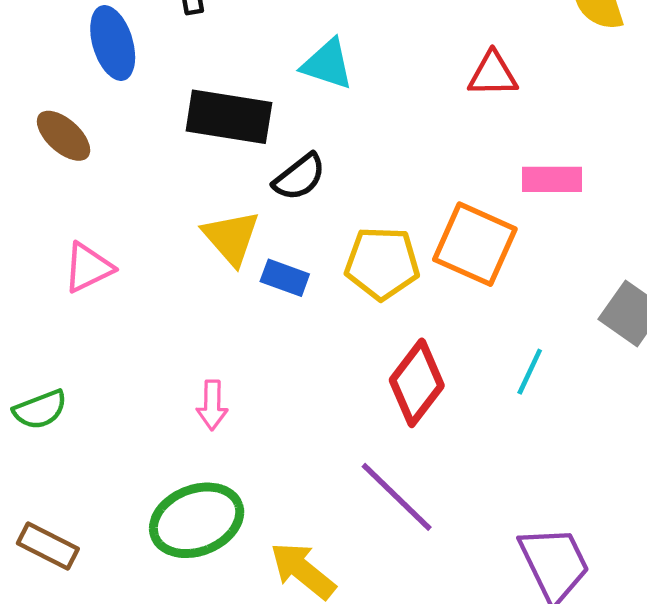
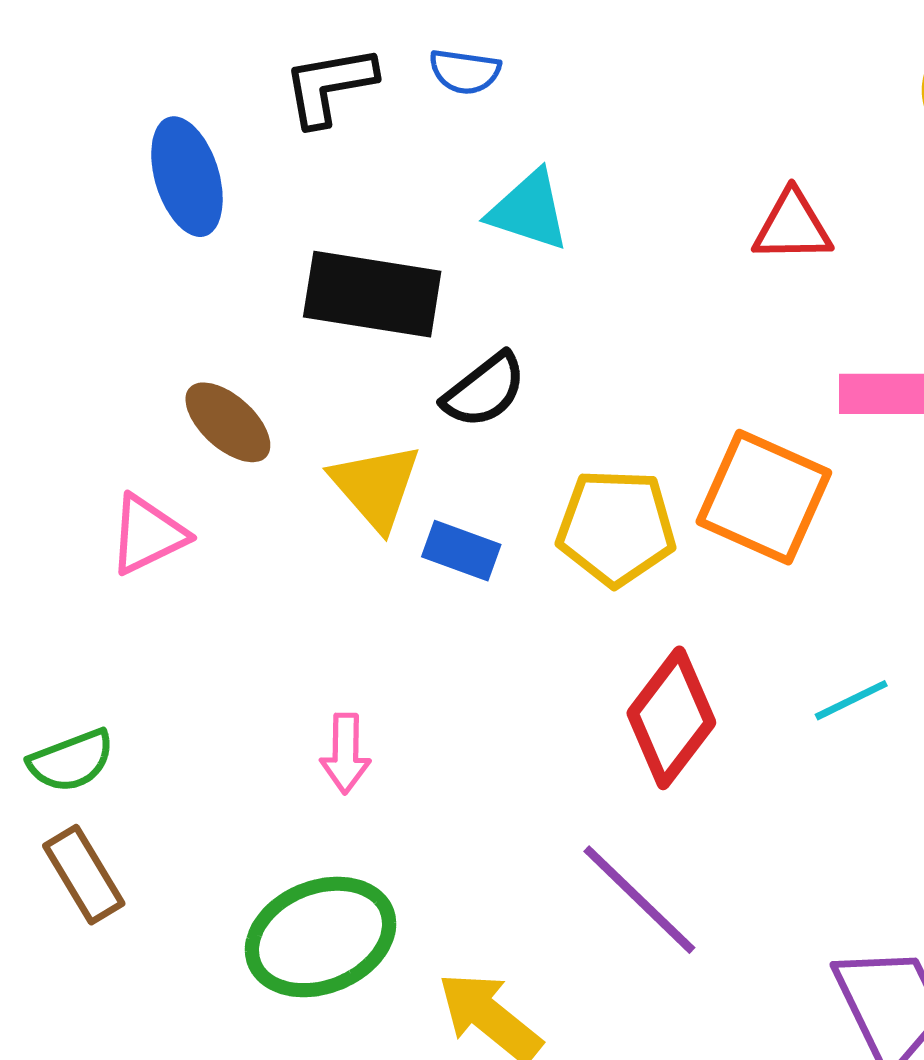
brown ellipse: (64, 136) -> (228, 422), moved
cyan line: (530, 372) -> (851, 700), turned 39
brown rectangle: (48, 546) -> (84, 875), moved, turned 32

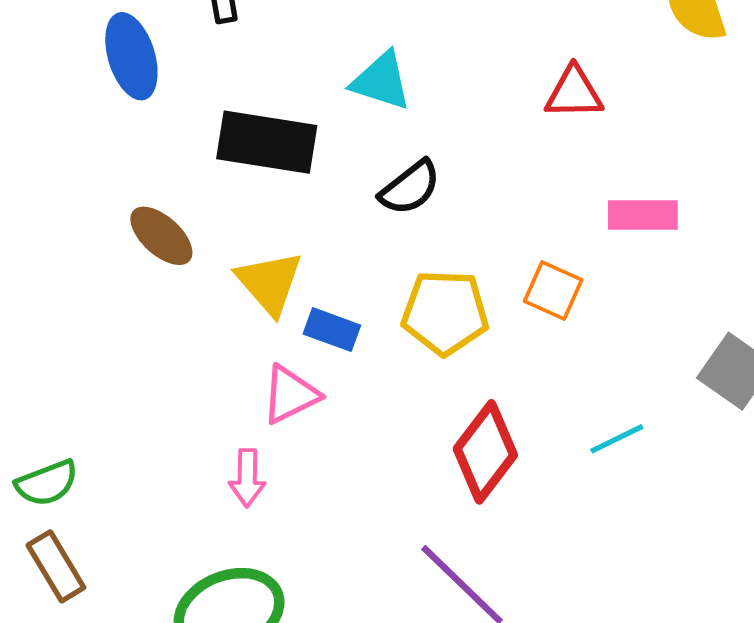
black semicircle: (484, 390) -> (410, 188), moved
orange square: (764, 497) -> (553, 290), size x0.6
pink triangle: (148, 535) -> (290, 395), moved

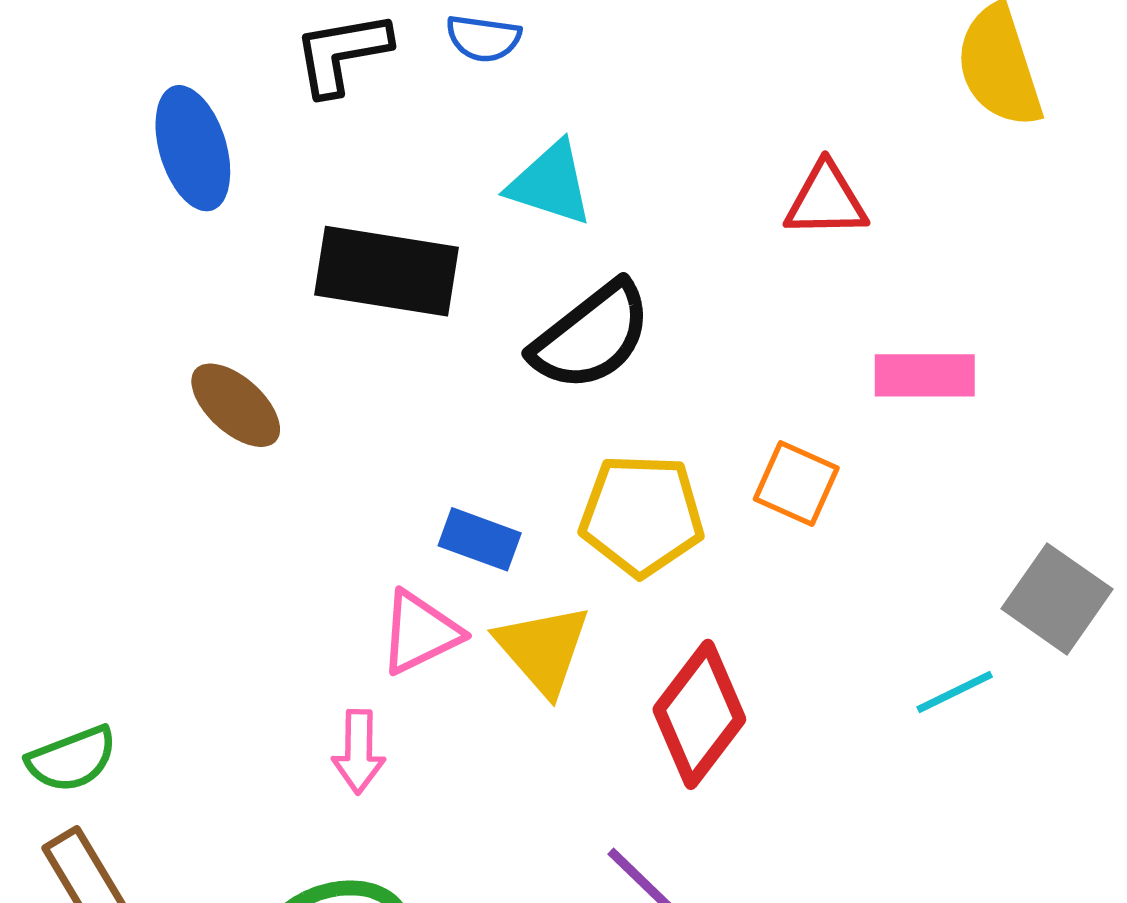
black semicircle: (410, 188) -> (591, 336), size x1.4
yellow triangle: (269, 283) -> (543, 649), moved
cyan line: (617, 439) -> (955, 692), moved

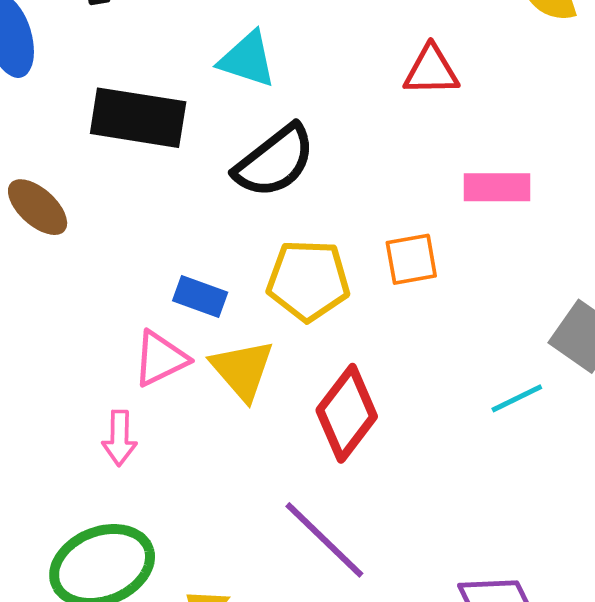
orange square: (796, 483) -> (411, 259), turned -34

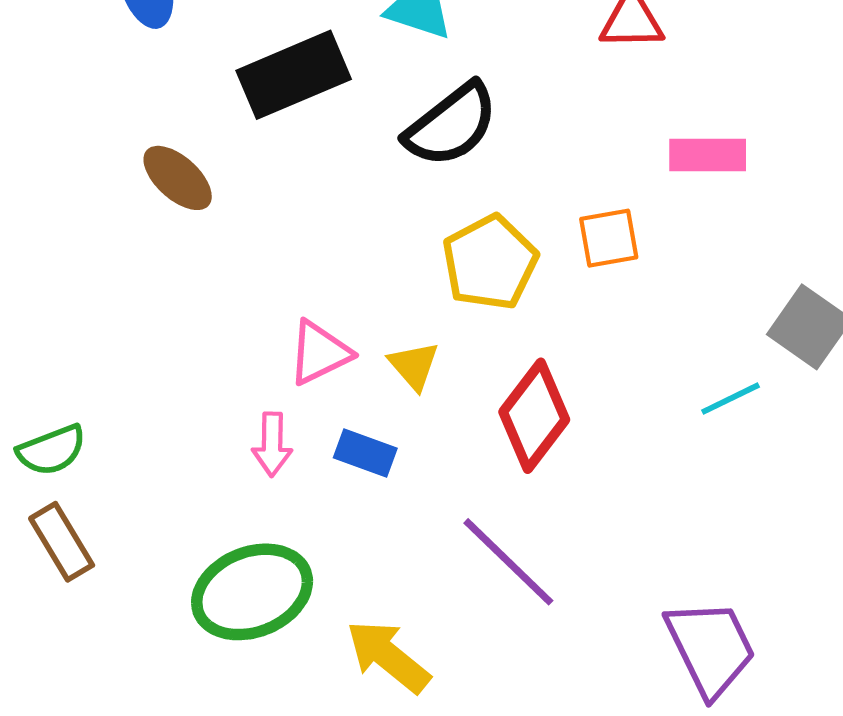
black rectangle: (138, 118) -> (294, 75), turned -32
yellow pentagon: (308, 280) -> (490, 262), turned -30
blue rectangle: (200, 297) -> (365, 453), moved
yellow triangle: (242, 370) -> (414, 366), size x0.7

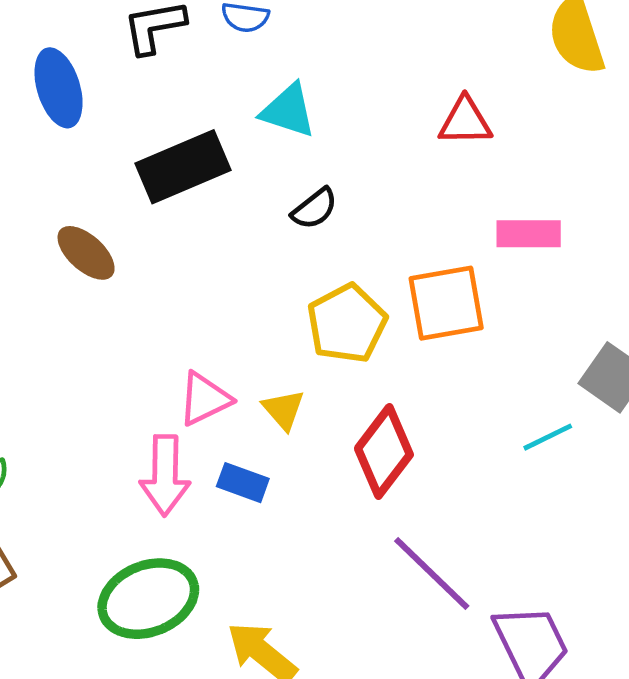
black semicircle: (451, 125) -> (315, 209), size x0.6
orange square: (609, 238) -> (446, 303), size x1.5
pink arrow: (272, 444) -> (165, 475), size x1.5
purple line: (508, 562) -> (432, 573), moved

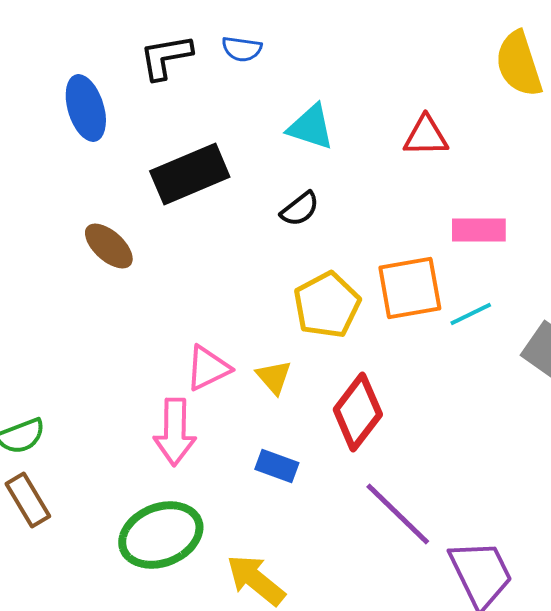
cyan triangle: (288, 111) -> (311, 127), moved
cyan line: (548, 437) -> (471, 314), moved
blue rectangle: (243, 483) -> (277, 466), moved

